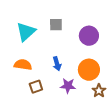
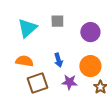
brown square: (36, 87) -> (37, 83), size x1.5

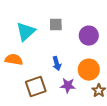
orange semicircle: (24, 61) -> (14, 60), moved

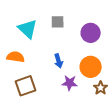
cyan triangle: (26, 32) -> (28, 29), turned -35
brown square: (36, 87) -> (26, 86), moved

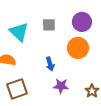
purple circle: (91, 33) -> (82, 22), moved
orange circle: (91, 67) -> (78, 48), moved

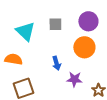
purple star: (61, 86) -> (74, 79), moved

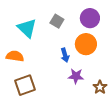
gray square: (55, 24) -> (57, 21), turned 32
blue arrow: (56, 63) -> (65, 55), moved

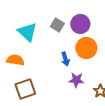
purple circle: (90, 18) -> (80, 24), moved

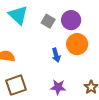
cyan triangle: (27, 32) -> (18, 15), moved
purple star: (76, 80) -> (58, 87), moved

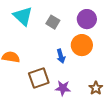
purple circle: (71, 20) -> (87, 19), moved
brown square: (16, 85) -> (39, 78), moved

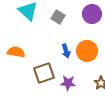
orange circle: (82, 45) -> (87, 51), moved

